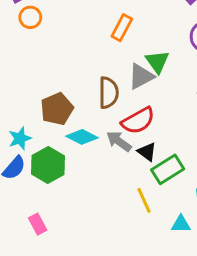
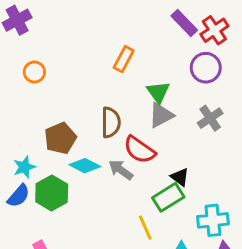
orange circle: (30, 17) -> (34, 72), moved
gray triangle: (141, 76) -> (161, 115), moved
red semicircle: (138, 121) -> (140, 150), turned 64
black triangle: (147, 152) -> (180, 177), moved

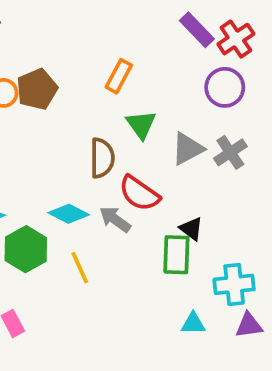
green triangle: (158, 92) -> (141, 125), moved
gray triangle: (161, 115) -> (188, 149), moved
brown pentagon: (60, 138) -> (37, 89), moved
green rectangle: (168, 197) -> (176, 255), turned -56
yellow line: (145, 228) -> (80, 268), moved

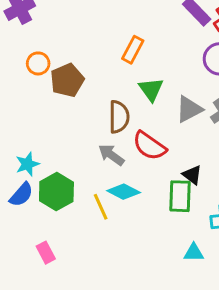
brown pentagon: (37, 89) -> (67, 80), moved
cyan diamond: (69, 214) -> (124, 192), moved
gray arrow: (115, 219) -> (111, 155), moved

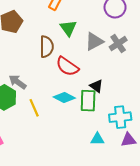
gray arrow: (111, 155) -> (18, 82), moved
cyan diamond: (124, 192) -> (64, 97), moved

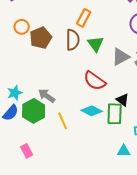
brown semicircle: (47, 47) -> (73, 40), moved

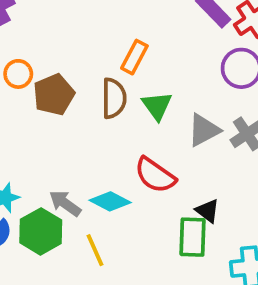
cyan diamond: (92, 111) -> (110, 201), moved

